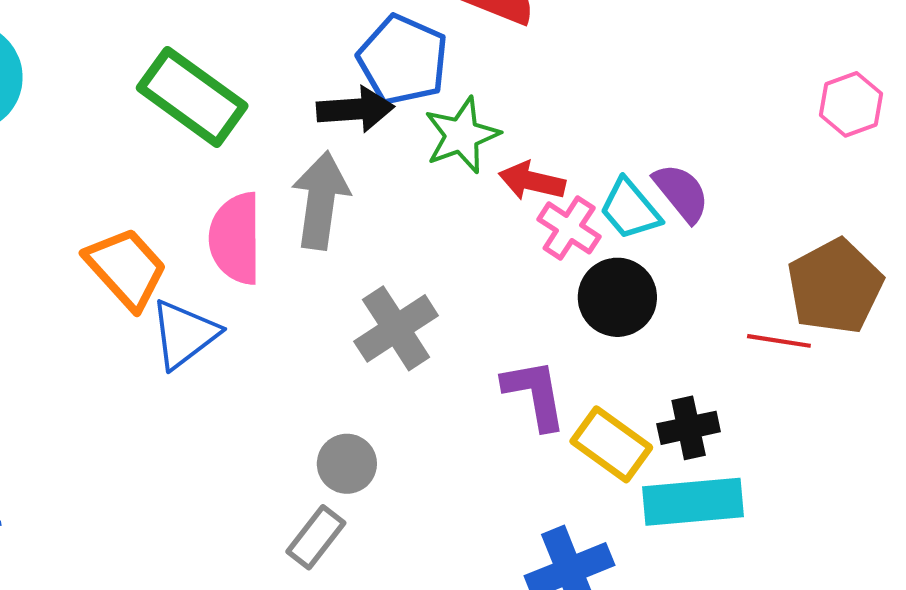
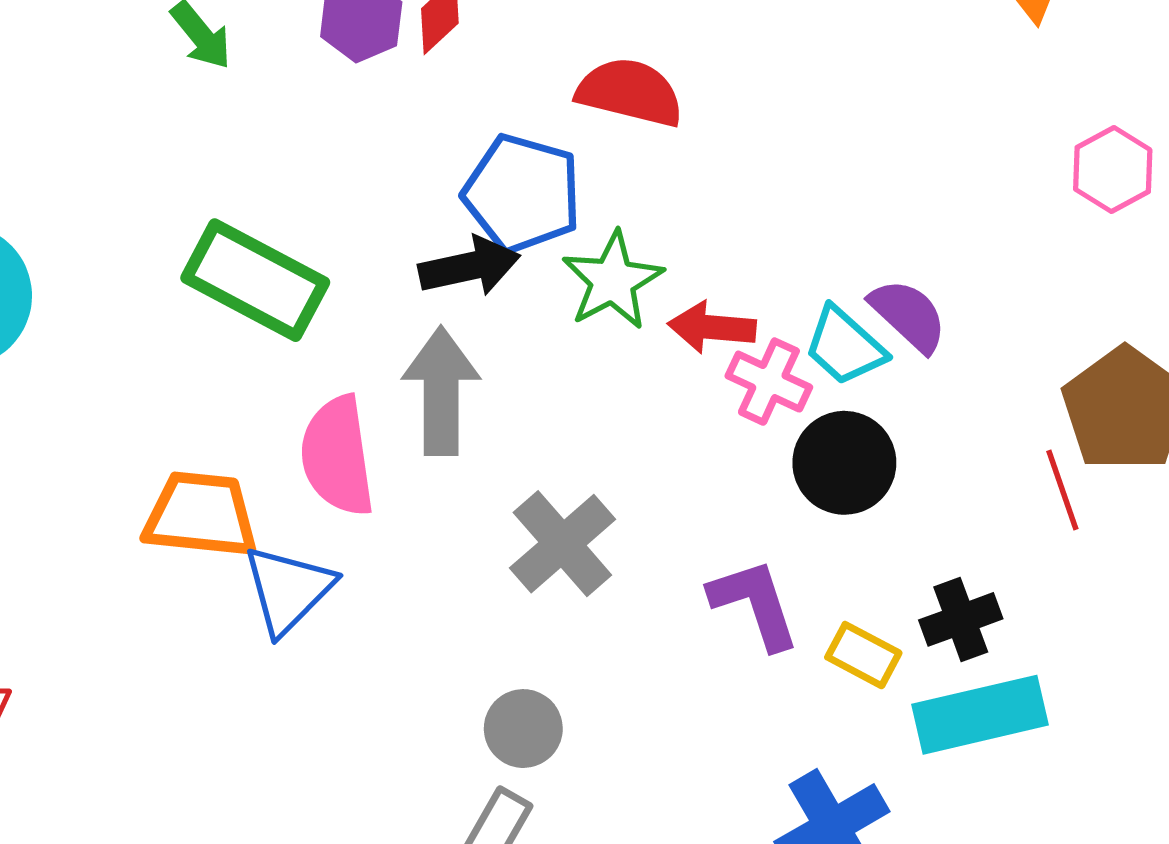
orange trapezoid: (126, 268) -> (201, 515), turned -34
red line: (779, 341) -> (1062, 490), turned 70
yellow rectangle: (611, 444) -> (863, 655), size x0.7

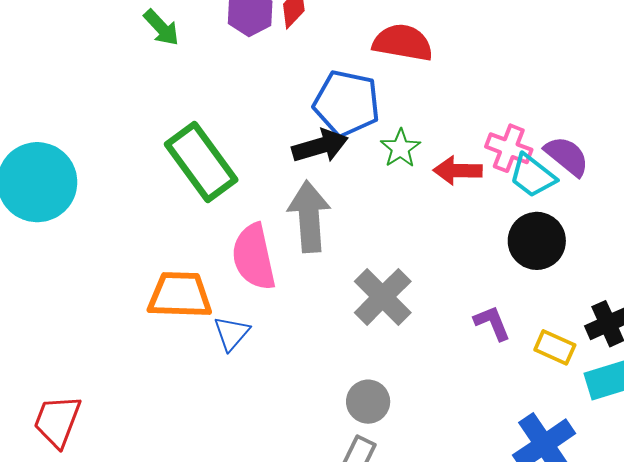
green rectangle: (255, 280) -> (201, 162), turned 30
green star: (613, 281) -> (400, 148), size x0.7
pink cross: (769, 382) -> (509, 148), moved
blue triangle: (288, 590) -> (232, 333), size x0.7
purple L-shape: (755, 604) -> (492, 323), size x0.7

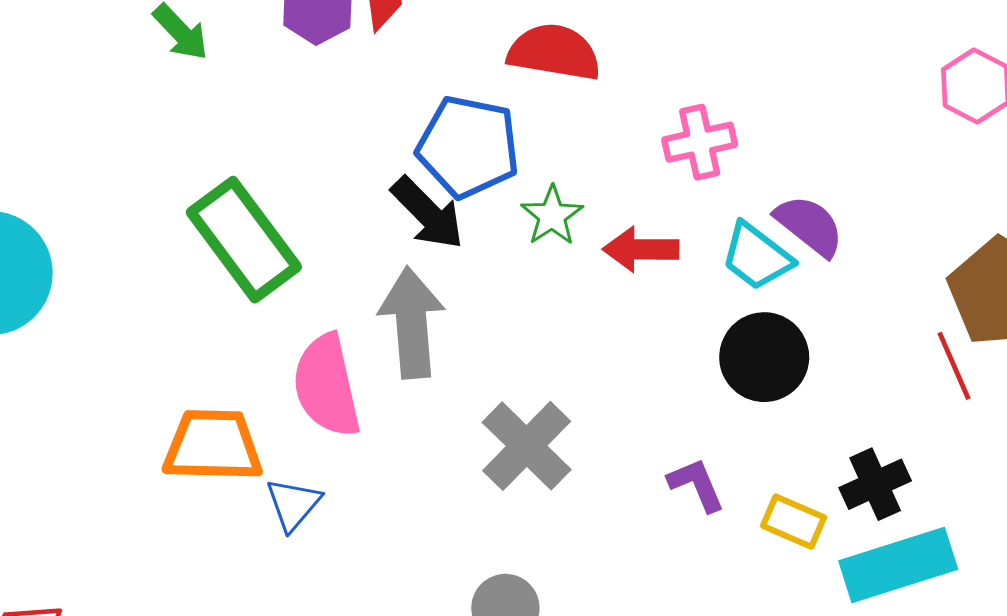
black arrow: (320, 146) -> (428, 213), turned 62
pink cross: (509, 148) -> (700, 142), moved, turned -33

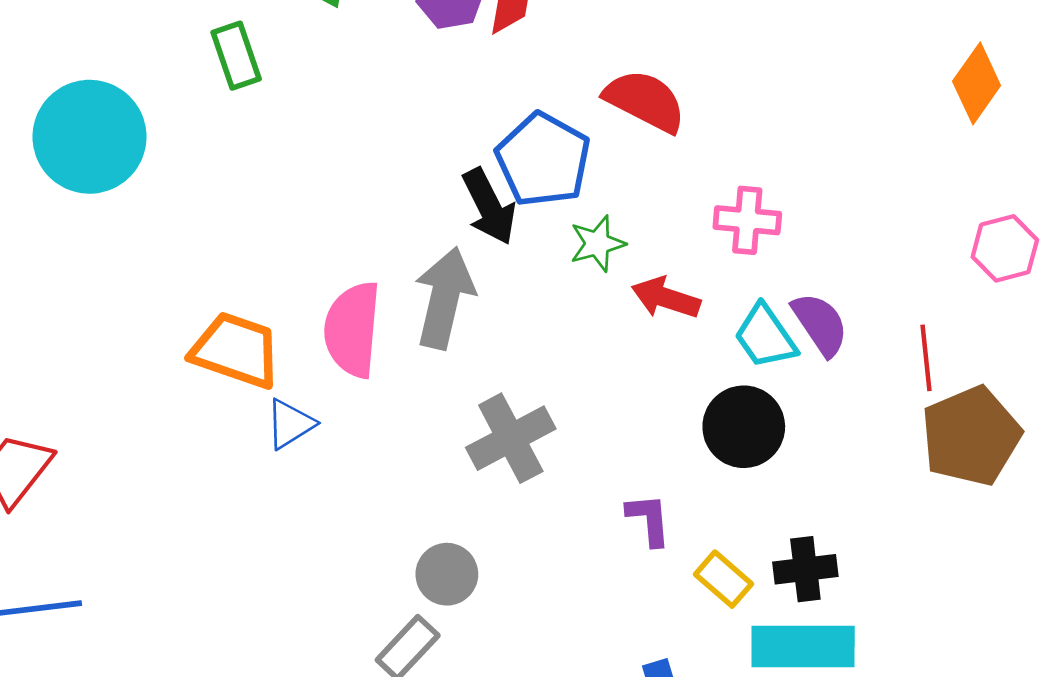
green rectangle: (244, 240) -> (236, 56), moved, size x0.6
red line: (954, 366) -> (926, 358), moved

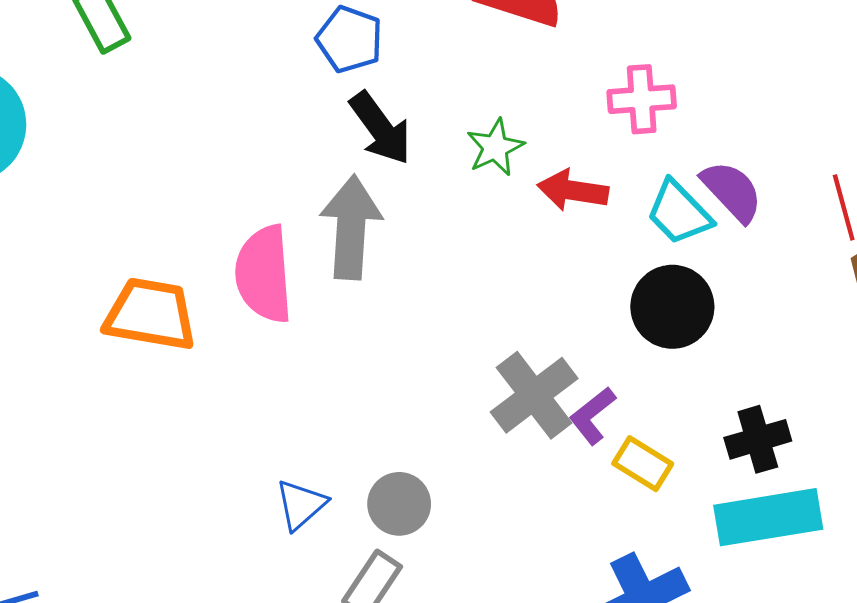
blue pentagon: (543, 160) -> (350, 39), moved, size x0.7
blue triangle: (290, 424) -> (301, 505), moved
gray cross: (511, 438) -> (534, 395), moved
purple L-shape: (649, 520) -> (592, 416), turned -114
yellow rectangle: (724, 579) -> (643, 464), moved

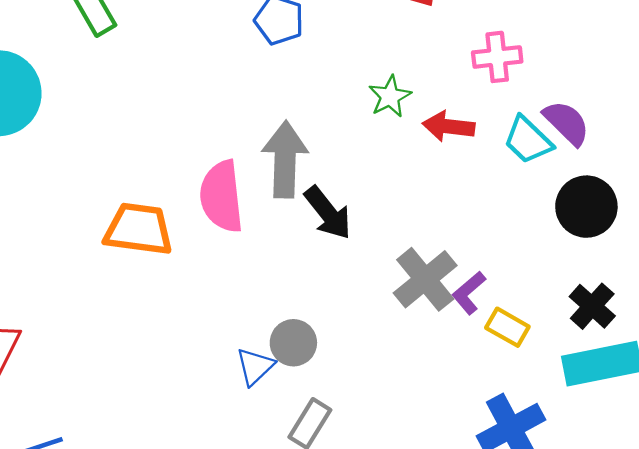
black arrow: (381, 128) -> (328, 213), moved
black circle: (672, 307) -> (586, 207), moved
black cross: (758, 439) -> (592, 306), turned -30
gray circle: (399, 504) -> (293, 343), moved

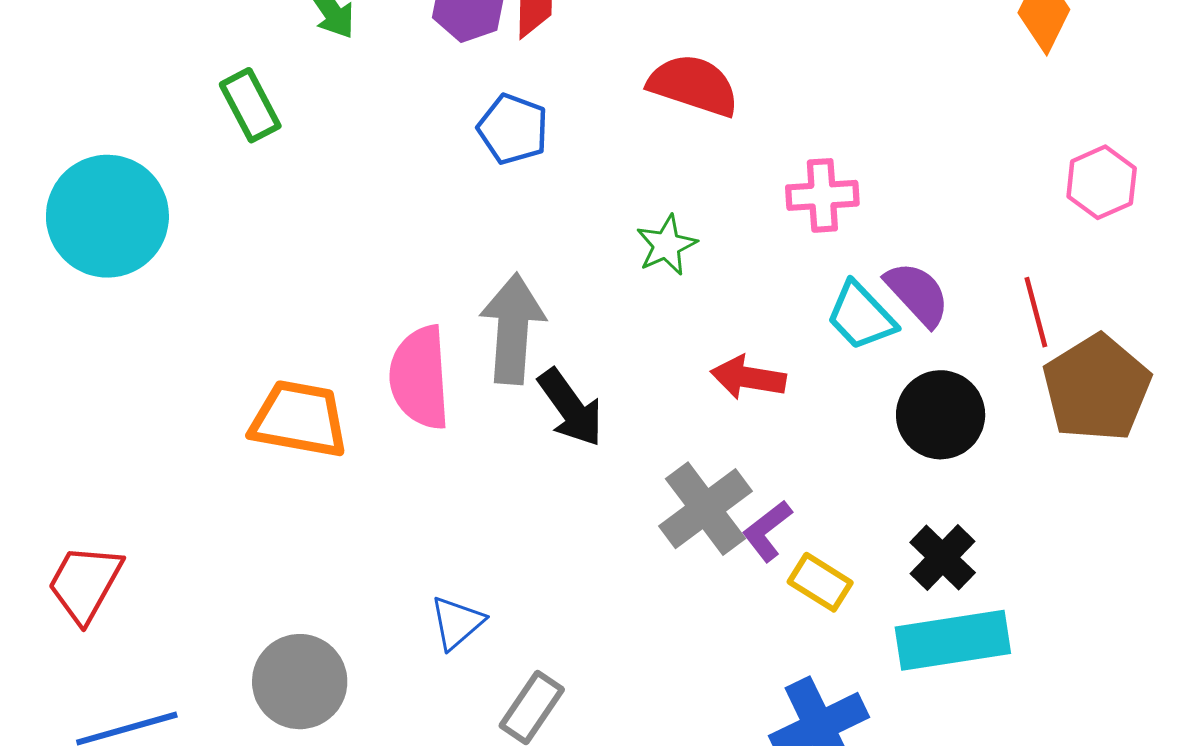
red arrow: (449, 126) -> (748, 378), moved
gray circle: (293, 343) -> (300, 682), moved, size x1.4

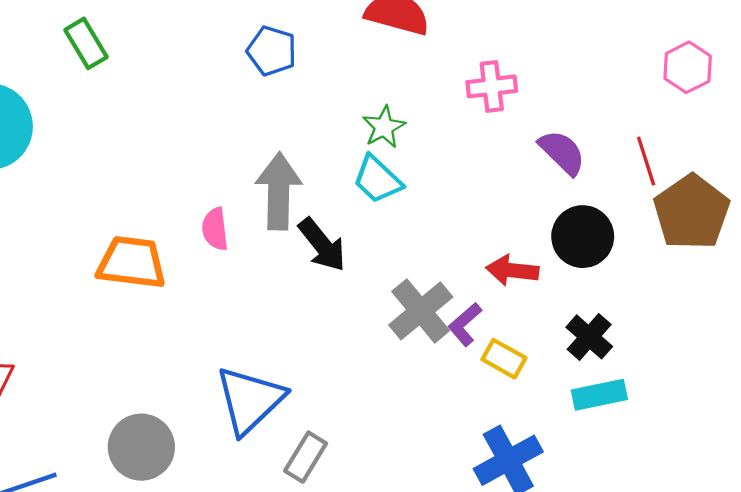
cyan trapezoid: (861, 316) -> (378, 179), moved
pink semicircle: (420, 378) -> (215, 229), size x0.6
red arrow: (748, 378) -> (512, 270), moved
blue triangle: (457, 623) -> (250, 400), size x1.8
cyan rectangle: (953, 640) -> (599, 395), size x0.7

